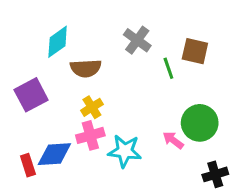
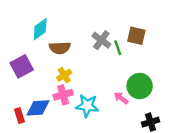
gray cross: (137, 40) -> (101, 40), moved

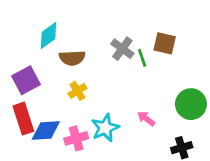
green circle: (140, 86) -> (191, 104), moved
pink cross: (63, 95) -> (76, 138), moved
cyan star: (87, 106) -> (105, 128), turned -30
red rectangle: (19, 116) -> (23, 119), moved, size x1.6

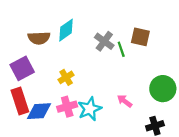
cyan diamond: (48, 35) -> (66, 30), moved
brown semicircle: (72, 58) -> (39, 38), moved
pink cross: (76, 138) -> (67, 107), moved

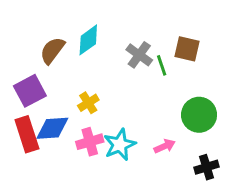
brown semicircle: (39, 38) -> (52, 50), turned 130
green circle: (163, 89) -> (199, 115), moved
pink arrow: (125, 101) -> (165, 146), moved, turned 119
blue diamond: (39, 111) -> (52, 128), moved

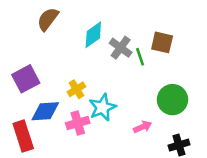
cyan diamond: (88, 40) -> (93, 35), moved
brown semicircle: (52, 50) -> (48, 19), moved
red rectangle: (27, 134) -> (23, 136), moved
cyan star: (120, 145) -> (102, 107), moved

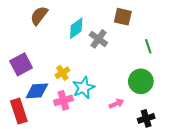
brown square: (162, 42) -> (123, 17), moved
green line: (140, 57) -> (148, 46), moved

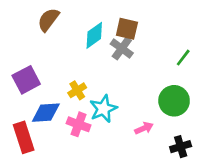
brown square: (123, 17) -> (127, 29), moved
green line: (148, 46) -> (183, 58), turned 56
pink cross: (63, 100) -> (79, 124), turned 36

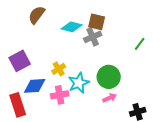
cyan diamond: (94, 35) -> (72, 27), turned 50
gray cross: (122, 48) -> (93, 37), turned 30
green circle: (174, 101) -> (109, 77), moved
pink cross: (79, 124) -> (60, 95), turned -30

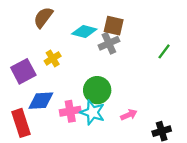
yellow cross: (59, 69) -> (53, 58), moved
green circle: (109, 77) -> (97, 90), moved
cyan star: (79, 83) -> (92, 112), moved, turned -30

